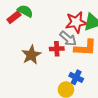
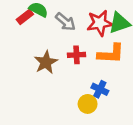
gray arrow: (68, 39) -> (65, 22), moved

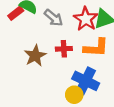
red star: (100, 23) -> (86, 19), turned -30
blue cross: (100, 89) -> (86, 81), size x1.6

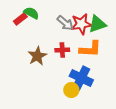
gray arrow: (54, 18) -> (65, 23), moved
red star: (86, 19) -> (81, 24), turned 30

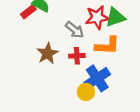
gray arrow: (65, 23) -> (75, 30), moved
red cross: (62, 50) -> (77, 56), moved
blue cross: (81, 78) -> (97, 78), turned 30

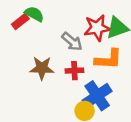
brown star: (47, 54) -> (42, 68), turned 30

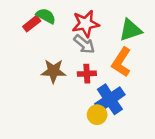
red star: (97, 28) -> (86, 24), moved
orange L-shape: (108, 59) -> (121, 62), turned 120

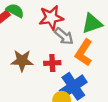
gray arrow: (84, 44) -> (64, 36), moved

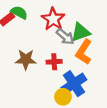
red star: (51, 18) -> (53, 19), turned -30
green triangle: (92, 23) -> (80, 32), moved

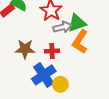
gray arrow: (65, 37) -> (62, 27), turned -54
blue cross: (74, 84) -> (44, 75), moved

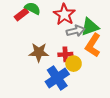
yellow circle: (60, 84) -> (74, 64), moved

